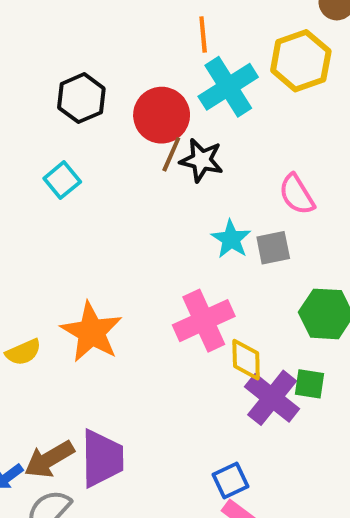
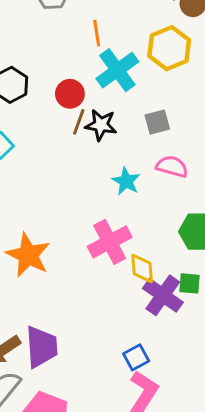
red circle: (162, 115) -> (70, 94), size x0.7
pink semicircle: (297, 194) -> (172, 166), moved, turned 140
gray square: (273, 248) -> (157, 122), moved

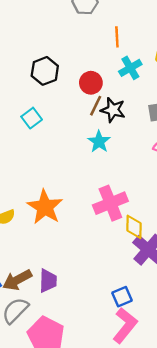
cyan cross: (117, 70) -> (130, 68), size x0.7
cyan star: (126, 181) -> (99, 142), moved
purple trapezoid: (41, 347) -> (48, 281), size x0.7

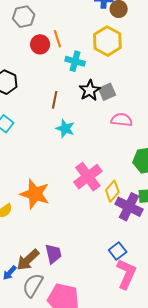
cyan cross: (130, 68) -> (75, 61), turned -30
red circle: (91, 83) -> (40, 44), moved
black star: (113, 110) -> (90, 90), moved, turned -30
yellow diamond: (134, 227) -> (112, 191), turned 55

